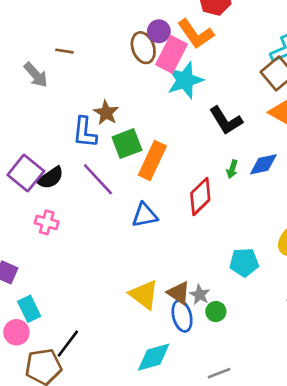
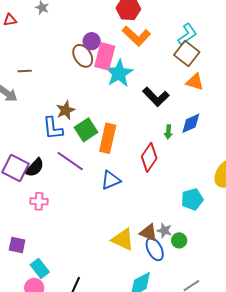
orange L-shape: (196, 34) -> (136, 36), moved
brown star: (106, 113) -> (66, 110), turned 30

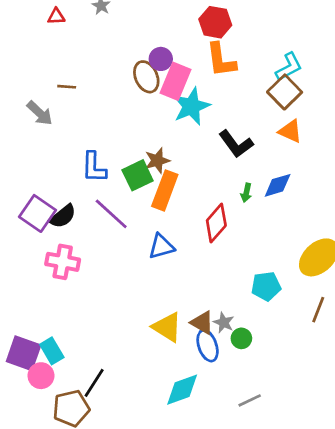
orange L-shape: (136, 36) -> (221, 60), turned 32
brown star: (66, 110) -> (157, 161), moved
pink cross: (39, 201) -> (63, 262), size x1.4
purple square: (17, 245) -> (24, 353), moved, size x1.5

